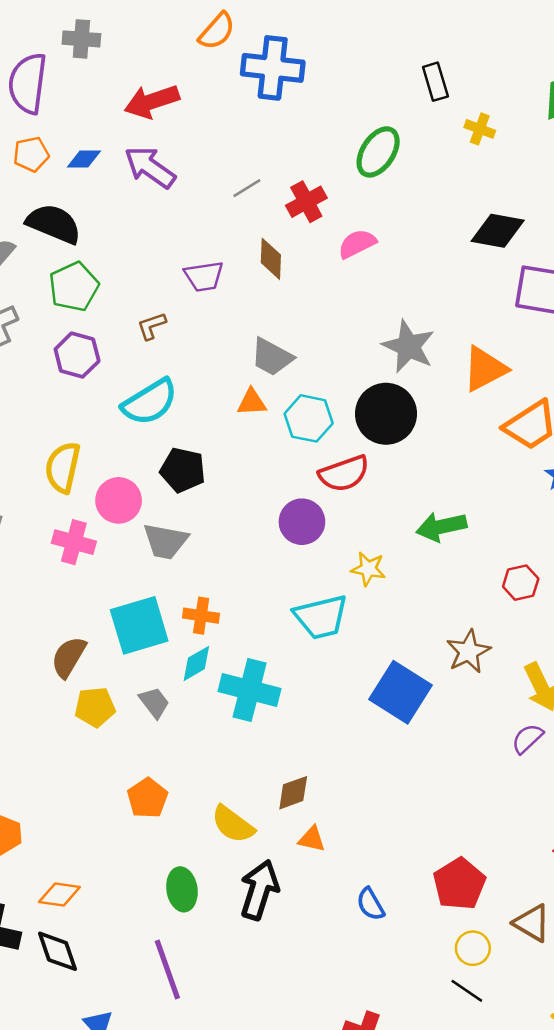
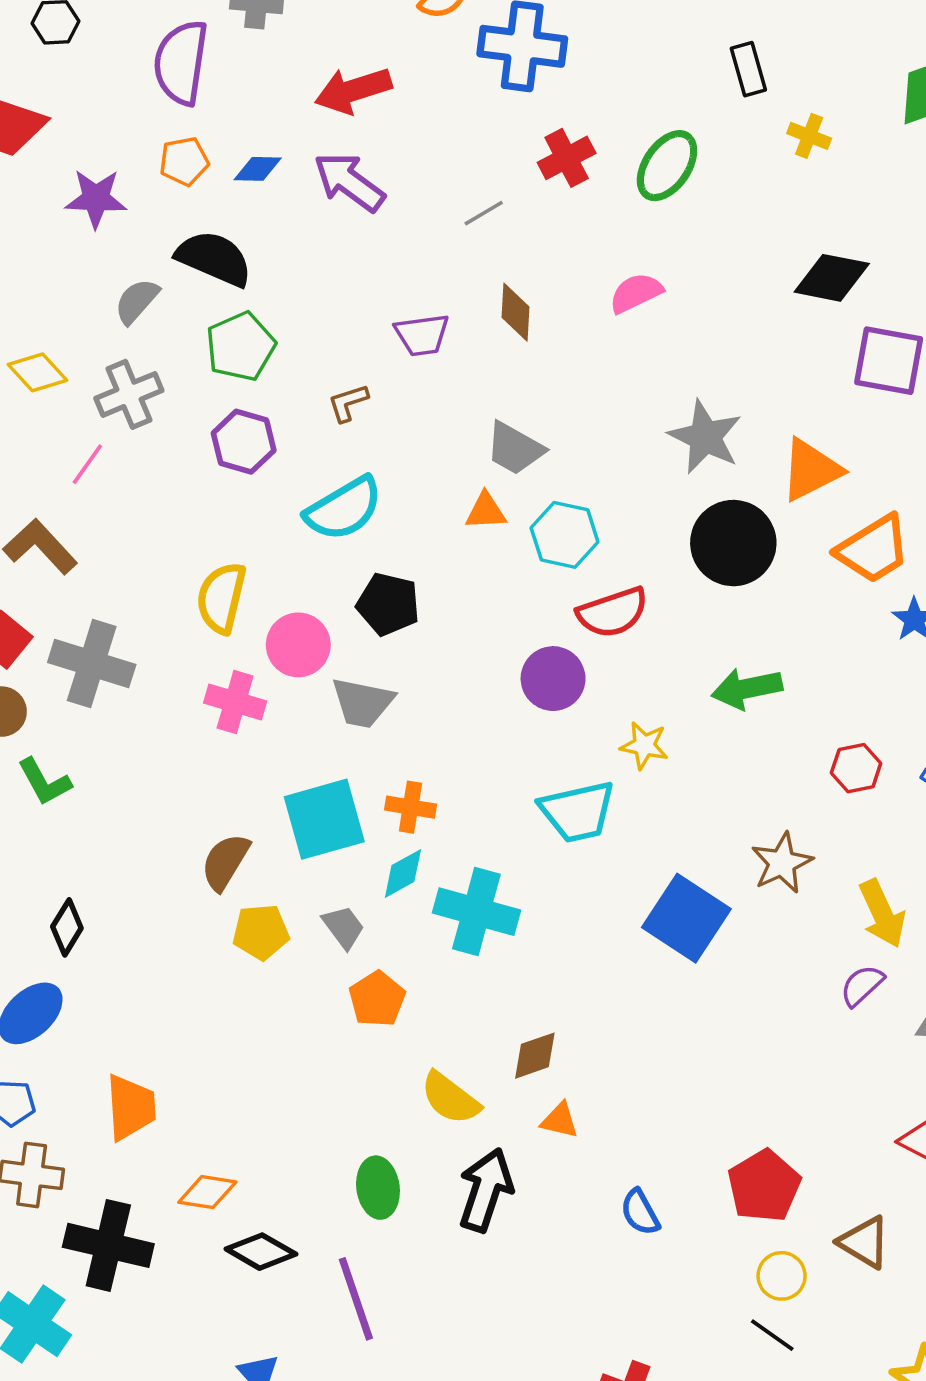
red cross: (306, 202) -> (567, 158), moved
black circle: (386, 414) -> (733, 543), moved
orange pentagon: (147, 798) -> (377, 999), moved
black diamond: (57, 951) -> (261, 1252), moved, turned -42

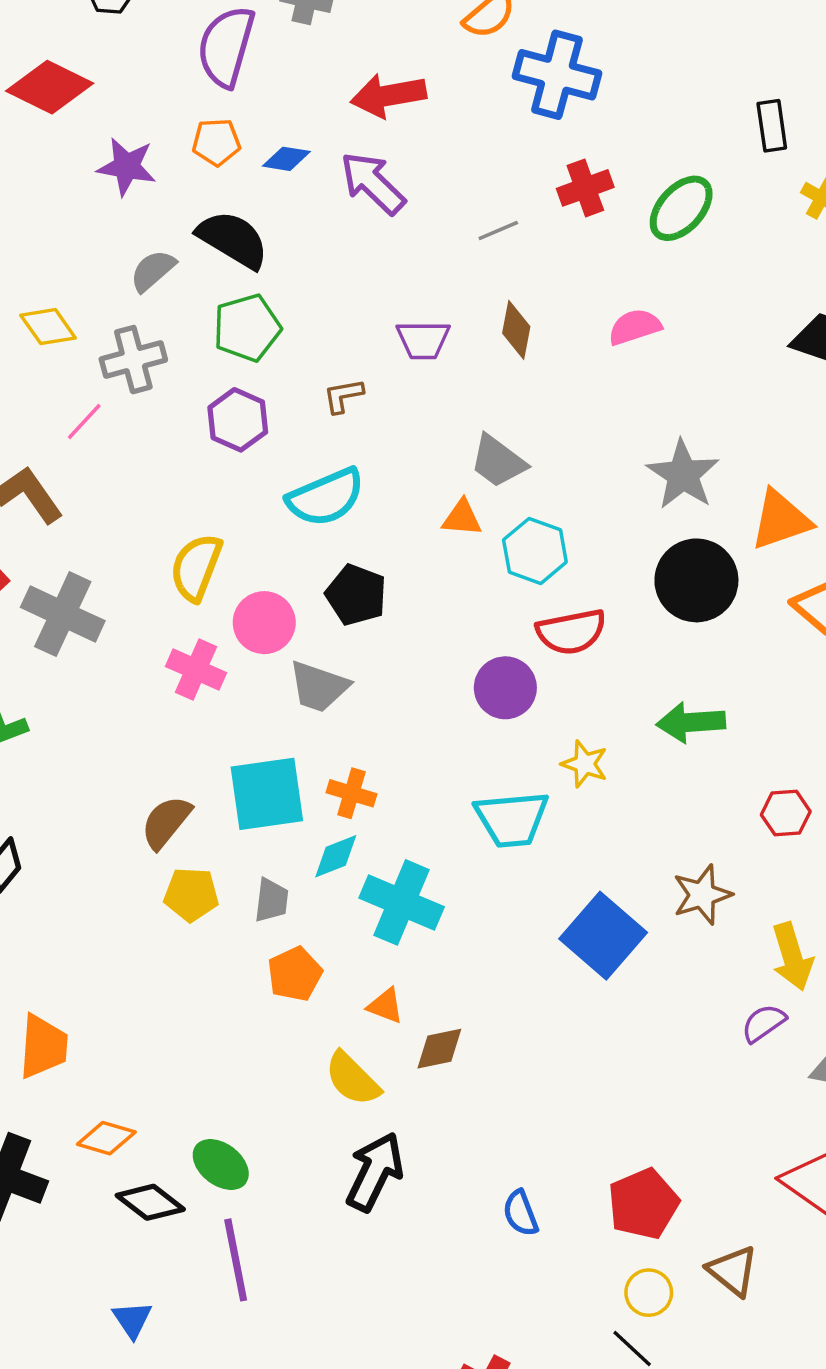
gray trapezoid: (343, 927) -> (271, 900), turned 36
orange triangle: (560, 1120) -> (385, 1006), moved
green ellipse: (378, 1188) -> (221, 1165), moved, turned -52

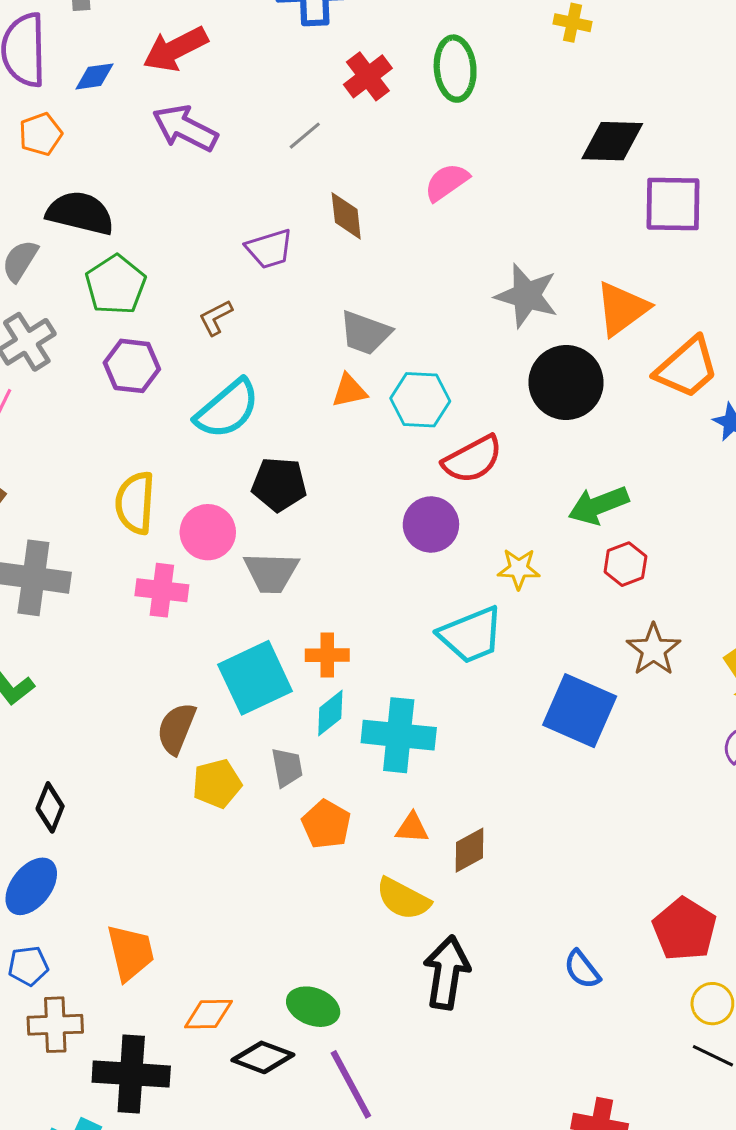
blue diamond: (286, 159) -> (94, 76), moved
green ellipse: (681, 208) -> (455, 69), turned -30
red hexagon: (786, 813) -> (625, 564), moved

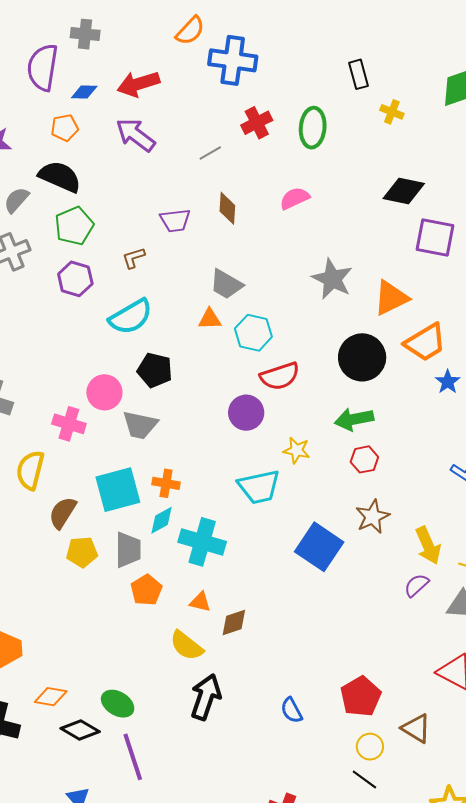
orange pentagon: (41, 134) -> (65, 128), moved
black circle: (566, 383) -> (362, 357), moved
yellow semicircle: (135, 503) -> (30, 470), moved
gray trapezoid: (287, 767) -> (128, 550), size x1.4

